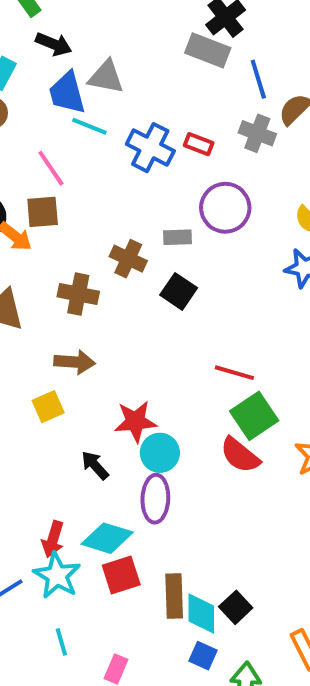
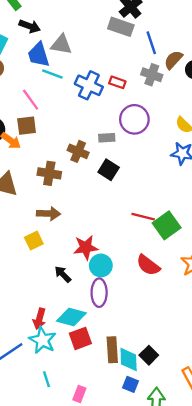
green square: (254, 416) -> (167, 225), moved

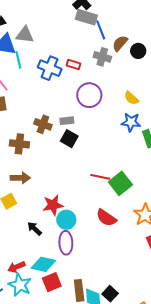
gray rectangle: (121, 27) -> (86, 17), moved
cyan line: (52, 74) -> (18, 60), turned 60
gray rectangle: (107, 138) -> (67, 121), moved
red arrow: (39, 319) -> (16, 267), turned 54

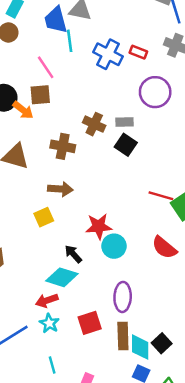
purple ellipse: (66, 243) -> (123, 297), moved
cyan diamond: (43, 264) -> (62, 277), moved
cyan star: (20, 285) -> (49, 323), size x0.7

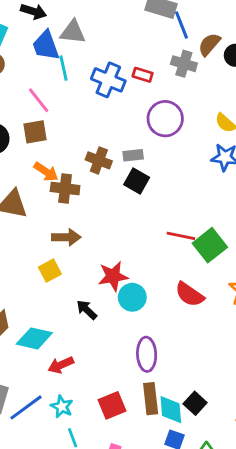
orange arrow: (23, 110) -> (46, 172), moved
cyan diamond: (62, 277) -> (34, 338), moved
cyan star: (49, 323) -> (62, 407), moved
red square: (90, 323) -> (112, 405), moved

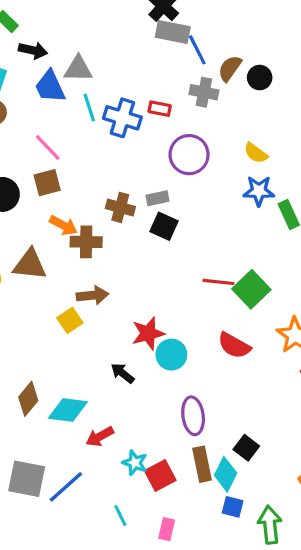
cyan line: (64, 68) -> (89, 107), moved
yellow square: (50, 271) -> (70, 320), moved
black square: (195, 403) -> (246, 448), moved
cyan star: (62, 407) -> (135, 463), moved
cyan diamond: (171, 410) -> (226, 474), turned 36

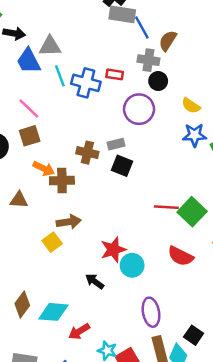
black circle: (260, 78) -> (158, 81), moved
brown triangle: (30, 265) -> (19, 200), size x0.7

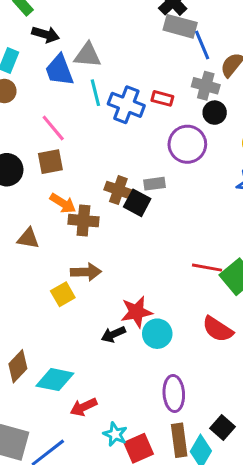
black square: (122, 166) -> (137, 203), moved
black arrow: (95, 281) -> (113, 334), moved, turned -66

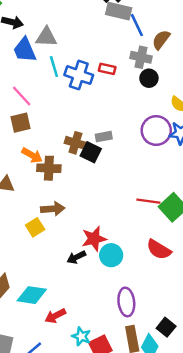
purple circle: (187, 144) -> (156, 131), moved

